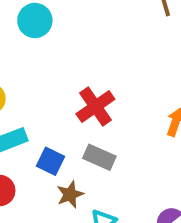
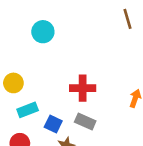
red cross: (95, 106) -> (83, 88), turned 35

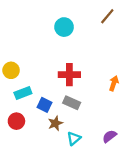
brown line: (128, 19) -> (107, 16), turned 56
cyan circle: (43, 32) -> (64, 27), moved

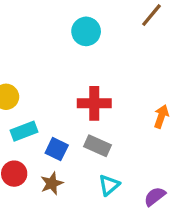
brown star: (55, 123) -> (52, 183), moved
cyan triangle: (74, 138) -> (109, 185), moved

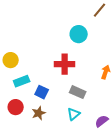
cyan circle: (86, 31) -> (79, 34), moved
gray rectangle: (98, 146) -> (78, 92), moved

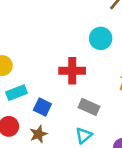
cyan circle: (79, 34) -> (101, 38), moved

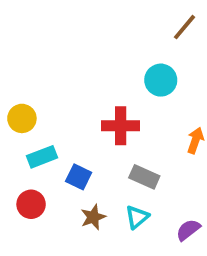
brown star: (39, 134) -> (93, 217), moved

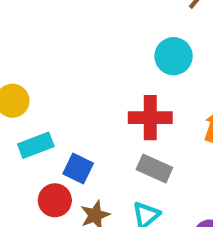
red cross: (121, 126) -> (150, 118), moved
red circle: (31, 204) -> (55, 200), moved

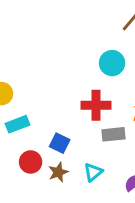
blue square: (78, 169) -> (60, 143), moved
gray rectangle: (154, 169) -> (114, 134), moved, turned -30

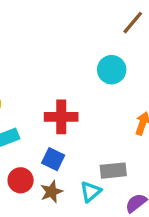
red cross: (96, 105) -> (61, 117), moved
gray rectangle: (114, 134) -> (113, 171), moved

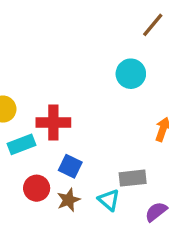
red cross: (61, 117) -> (53, 123), moved
cyan triangle: (90, 192) -> (109, 200), turned -40

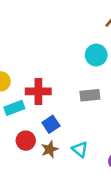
blue square: (70, 166) -> (51, 124), turned 30
gray rectangle: (133, 178) -> (90, 95), moved

